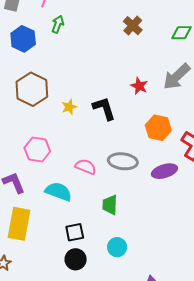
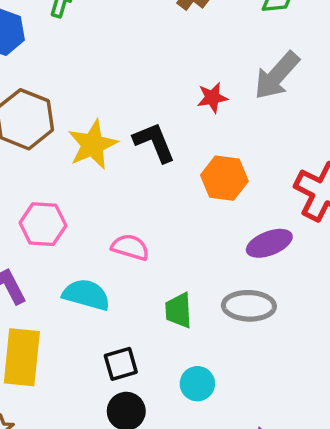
red star: (139, 86) -> (212, 98), turned -30
yellow star: (69, 107) -> (93, 145), size x1.8
orange hexagon: (158, 128) -> (224, 178), moved
gray ellipse: (123, 161) -> (249, 306), moved

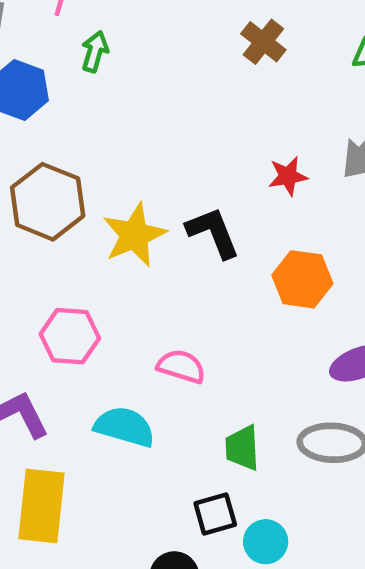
black square: (121, 364) -> (215, 514), moved

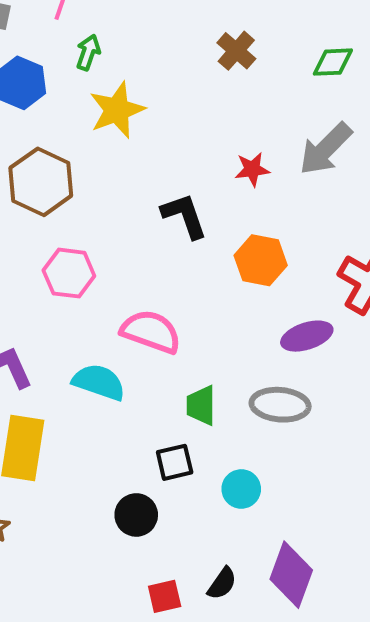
yellow star: (134, 235) -> (117, 110), moved
pink hexagon: (70, 336) -> (69, 273), moved
pink semicircle: (181, 366) -> (151, 332), size x1.4
cyan circle: (266, 542) -> (241, 489), moved

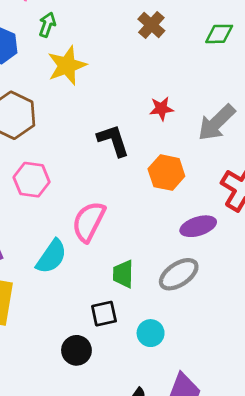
gray arrow: (326, 149) -> (217, 123), moved
pink semicircle: (151, 332) -> (89, 222), turned -84
cyan semicircle: (99, 382) -> (52, 257), turned 105
gray ellipse: (280, 405) -> (179, 274), turned -39

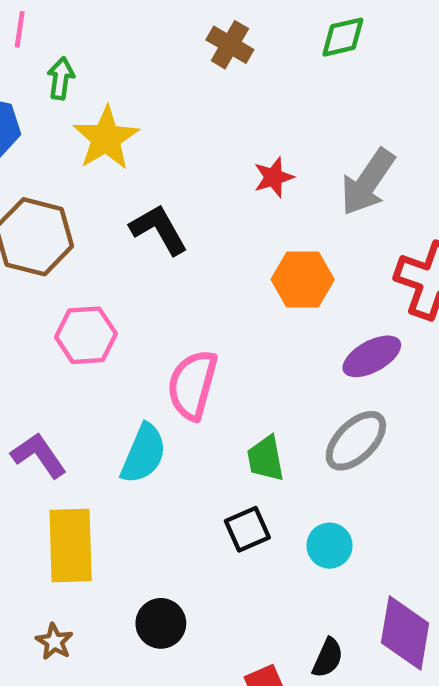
black L-shape: (113, 140) -> (159, 229), moved
black circle: (76, 350) -> (161, 623), moved

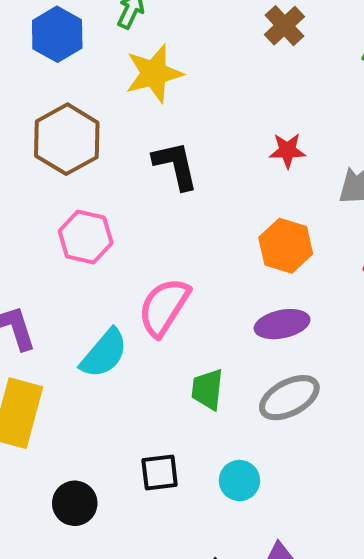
purple ellipse: (372, 356) -> (282, 324), moved
black square: (247, 529) -> (160, 473), moved

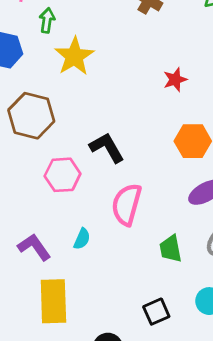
black L-shape: (176, 165) -> (107, 148), moved
cyan semicircle: (104, 353) -> (82, 239), moved, size x0.6

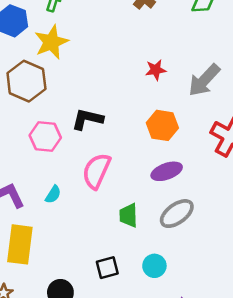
yellow star: (74, 56) -> (51, 42), moved
black L-shape: (107, 148) -> (87, 119), turned -56

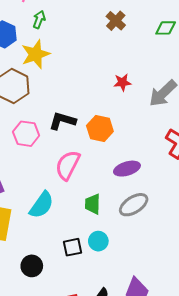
orange hexagon: (162, 125) -> (100, 129), moved
cyan semicircle: (53, 194) -> (41, 205), moved, size x1.8
cyan circle: (154, 266) -> (98, 241), moved

